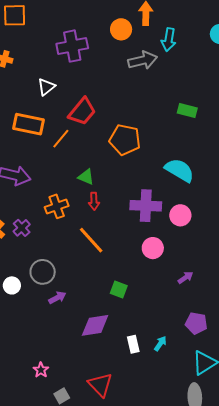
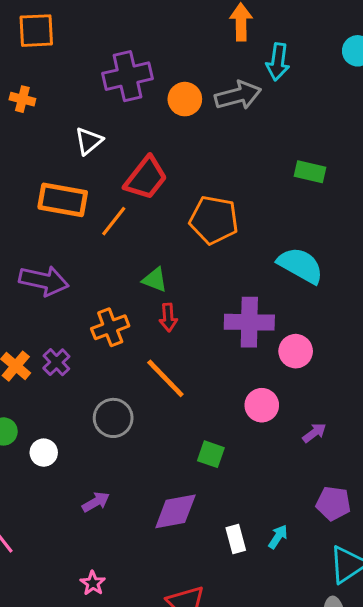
orange circle: (121, 29) -> (185, 99), moved
pink circle: (180, 215) -> (296, 351), moved
pink circle: (153, 248) -> (262, 405), moved
gray circle: (43, 272) -> (113, 418), moved
purple arrow: (57, 298) -> (96, 502), moved

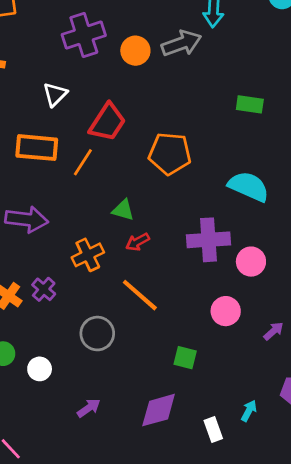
red arrow: (168, 317) -> (138, 242), turned 70
cyan arrow: (278, 537) -> (249, 411), moved

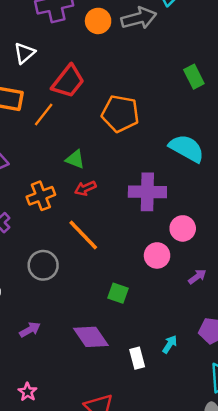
green rectangle: (250, 104) -> (194, 77), turned 50
pink circle: (251, 262) -> (183, 228), moved
purple diamond: (159, 410) -> (91, 337), turned 66

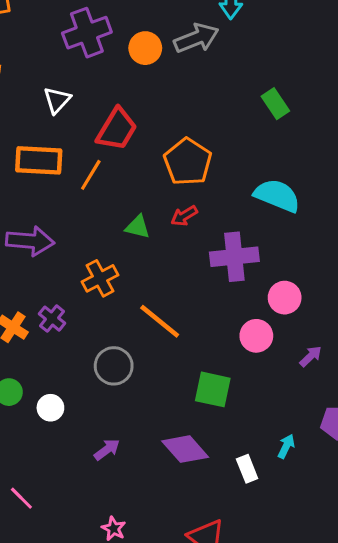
orange pentagon: (120, 114) -> (188, 162), turned 30
red arrow: (85, 188) -> (184, 216), moved
green square: (118, 293) -> (213, 389), size x1.4

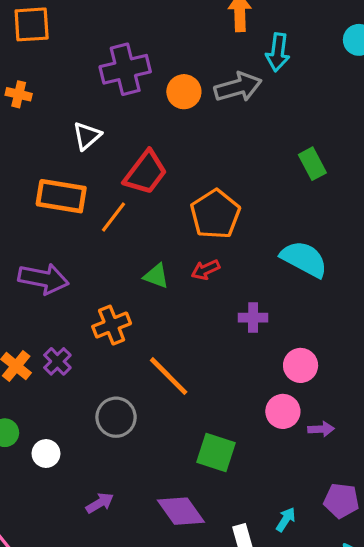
purple cross: (234, 257) -> (253, 318), size x0.6
pink circle: (256, 336) -> (283, 411), moved
purple arrow: (311, 356) -> (321, 429), turned 35

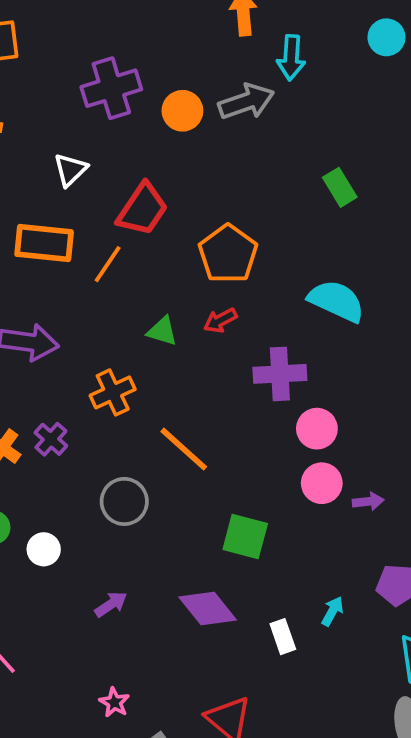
purple cross: (253, 318) -> (280, 374), size x1.5
pink circle: (301, 365) -> (317, 429), moved

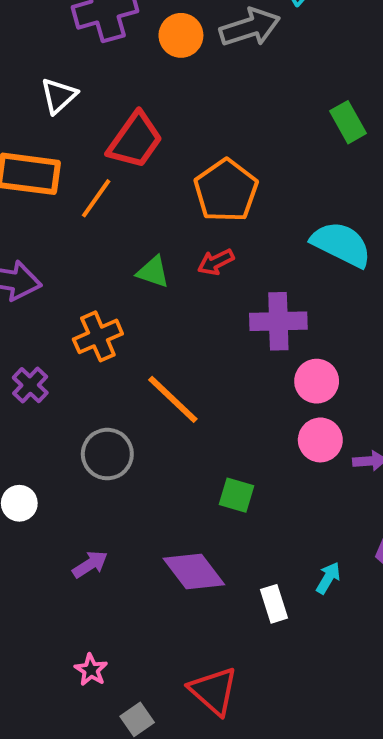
green square: (245, 536) -> (236, 495), size x0.7

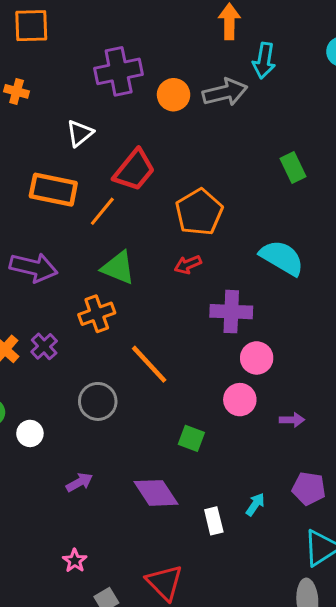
green triangle: (153, 272) -> (118, 268), moved, size x1.4
pink circle: (320, 440) -> (240, 400), moved

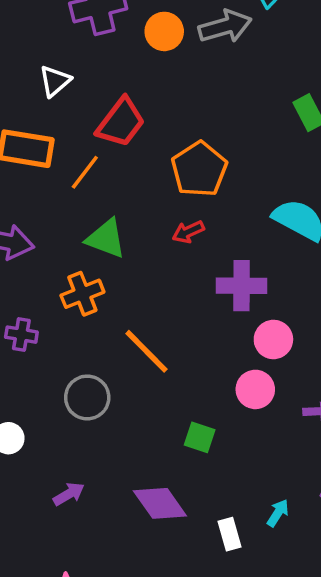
purple cross: (44, 346) -> (21, 335), turned -36

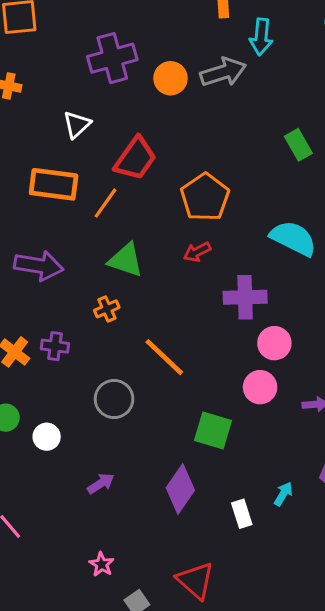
orange cross: (82, 294) -> (107, 309), size x0.7
green square: (200, 437) -> (213, 430), size x1.4
purple diamond: (160, 503) -> (180, 489), turned 72

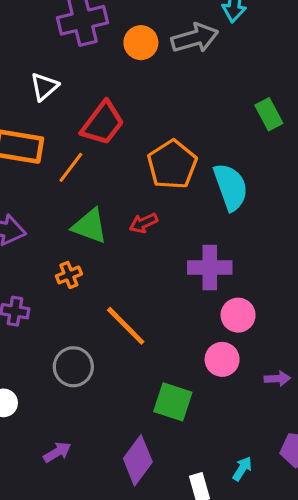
cyan semicircle: (293, 238) -> (231, 187), moved, turned 42
red arrow: (197, 252) -> (143, 223), moved

